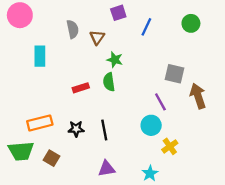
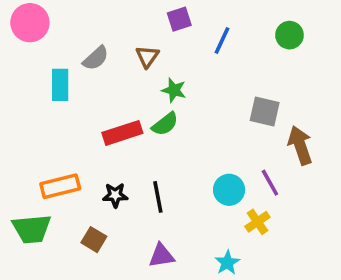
gray semicircle: (73, 29) -> (96, 58), moved, turned 60
green semicircle: (109, 82) -> (165, 124), turned -120
red rectangle: (81, 88) -> (122, 133), size x1.5
purple line: (160, 102) -> (270, 183), moved
brown square: (51, 158) -> (94, 240), moved

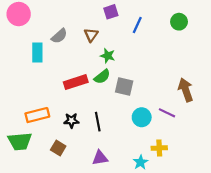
gray square: (265, 112) -> (124, 86), moved
purple line: (270, 183) -> (167, 113), turned -35
yellow cross: (257, 222) -> (159, 148), moved, turned 32

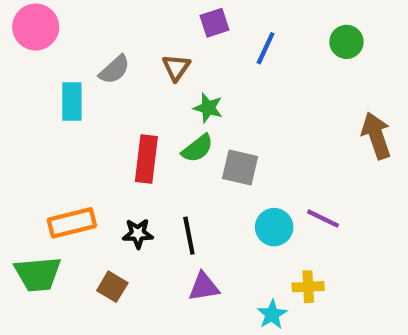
red rectangle: (76, 82) -> (146, 159), turned -65
brown arrow: (186, 90) -> (376, 136), moved
purple triangle: (100, 158) -> (204, 287), moved

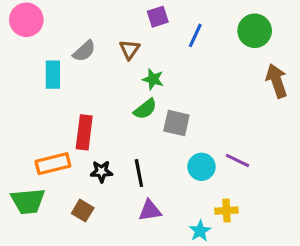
green circle: (346, 42) -> (255, 31), size x1.4
brown arrow: (376, 136) -> (277, 81), moved
red rectangle: (146, 159) -> (84, 132), moved

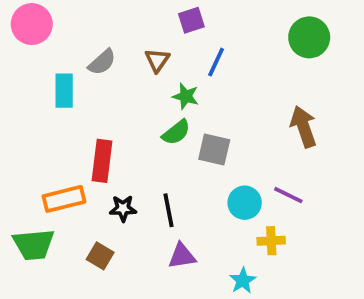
blue line: (195, 35) -> (216, 62), moved
brown arrow: (277, 81) -> (303, 127), moved
yellow cross: (227, 211) -> (271, 241), moved

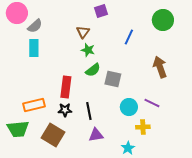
gray semicircle: (102, 62) -> (35, 26), moved
blue line: (216, 62) -> (129, 37), moved
green star: (186, 96) -> (88, 50), moved
red rectangle: (102, 161) -> (66, 87), moved
brown square: (100, 256) -> (53, 135), size x1.6

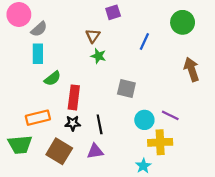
brown arrow: (160, 67) -> (192, 69), moved
green semicircle: (93, 70) -> (52, 78), moved
yellow cross: (143, 127) -> (160, 142), size x1.5
purple triangle: (96, 135) -> (95, 151), moved

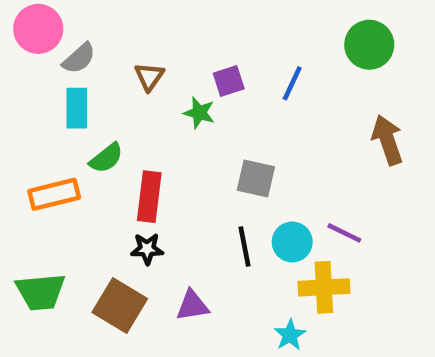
purple square: (113, 12) -> (229, 81), moved
brown triangle: (93, 36) -> (149, 76), moved
orange rectangle: (38, 118) -> (54, 194), moved
black line: (100, 124) -> (245, 247), moved

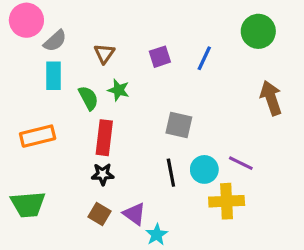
green star: (199, 113) -> (119, 90), moved
green semicircle: (106, 158) -> (88, 98), moved, turned -80
brown square: (120, 305) -> (99, 214), moved, size x0.6
purple triangle: (192, 305) -> (134, 214), turned 45
cyan star: (290, 335) -> (157, 235), moved

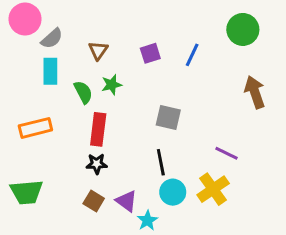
green star: (119, 90) -> (112, 85), turned -30
cyan circle: (204, 169) -> (173, 192), moved
yellow cross: (227, 201) -> (213, 189), turned -32

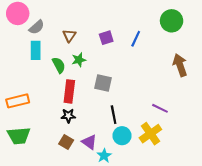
gray square: (168, 118) -> (103, 83), moved
orange rectangle: (35, 128) -> (18, 101), moved

